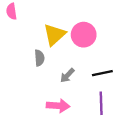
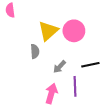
purple line: (101, 103) -> (75, 86), moved
pink arrow: (58, 106) -> (51, 93), turned -78

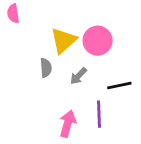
gray arrow: (60, 67) -> (79, 76), moved

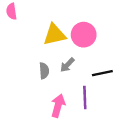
yellow triangle: (64, 41) -> (55, 35), turned 30
gray semicircle: (46, 68) -> (44, 71), moved

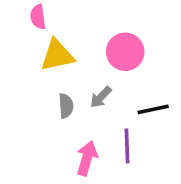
pink semicircle: (11, 11) -> (38, 17), moved
yellow triangle: (55, 35) -> (57, 55), moved

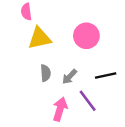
gray arrow: (101, 97) -> (70, 77), moved
purple line: (127, 146) -> (88, 101), turned -35

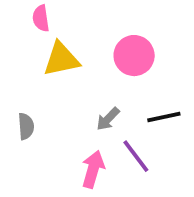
gray semicircle: (46, 73) -> (26, 126), moved

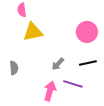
pink circle: (134, 56) -> (87, 32), moved
purple line: (136, 156) -> (73, 84), turned -36

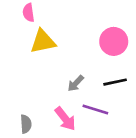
gray semicircle: (14, 68) -> (26, 124), moved
pink arrow: (50, 91) -> (65, 119), turned 126

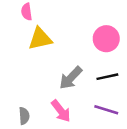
gray arrow: (76, 83) -> (71, 78), size x1.5
purple line: (95, 110) -> (106, 110), moved

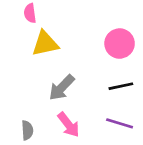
gray arrow: (71, 78) -> (62, 88), moved

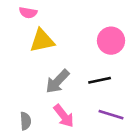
pink semicircle: (30, 13) -> (28, 13), turned -72
black line: (121, 86) -> (100, 80), moved

